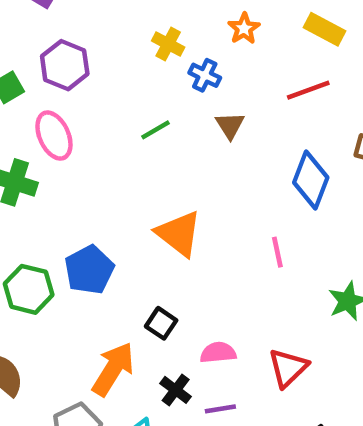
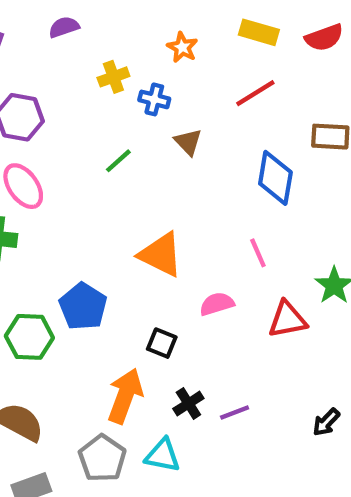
yellow cross: (168, 44) -> (113, 77), turned -36
pink semicircle: (218, 353) -> (217, 304), moved
red triangle: (288, 368) -> (287, 320), moved, turned 45
black cross: (176, 390) -> (188, 403), turned 32

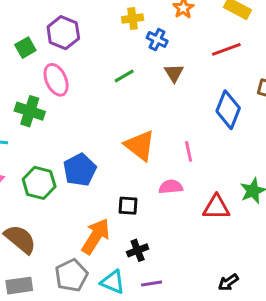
pink line: (258, 253) -> (189, 151), moved
black square: (162, 343) -> (128, 206), turned -30
purple line: (235, 413) -> (152, 284), moved

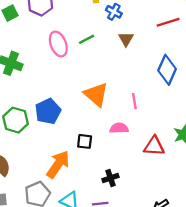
pink ellipse: (56, 80) -> (58, 44), moved
black cross: (138, 250) -> (110, 178), moved

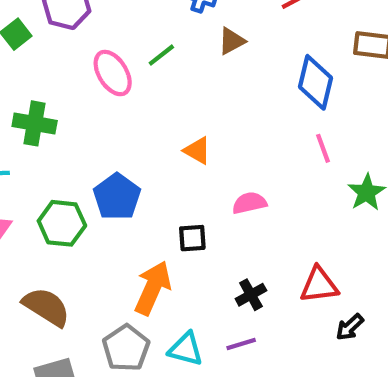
brown triangle: (126, 39) -> (232, 41), turned 42
orange triangle: (96, 95) -> (197, 151), size x0.6
pink line: (134, 101) -> (323, 148), moved
red triangle: (154, 146) -> (319, 285), moved

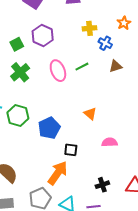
green cross: (35, 123) -> (20, 72), moved, turned 30
green hexagon: (62, 223) -> (18, 115), moved
black square: (192, 238) -> (71, 150), moved

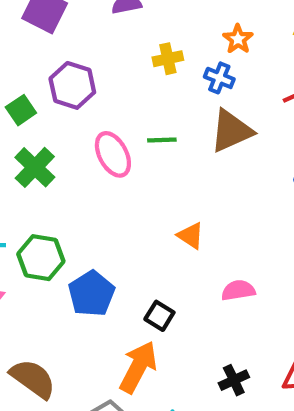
blue cross: (105, 43) -> (219, 78), moved
brown triangle: (115, 66) -> (231, 131), size x1.6
green line: (82, 67) -> (162, 140), turned 32
blue pentagon: (49, 128) -> (91, 294), moved
black square: (71, 150) -> (159, 316), turned 32

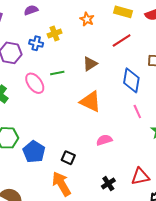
blue cross: (219, 78) -> (36, 43), moved
brown triangle: (231, 131) -> (90, 64), size x0.7
orange triangle: (191, 236) -> (91, 102), moved, size x1.6
orange arrow: (138, 367) -> (61, 184), turned -50

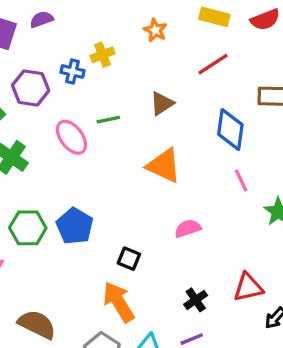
purple semicircle: (31, 10) -> (41, 19), moved
blue pentagon: (34, 152) -> (75, 226), moved

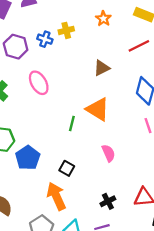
green line: (108, 120) -> (72, 124), moved, turned -72
blue pentagon: (75, 226) -> (28, 158), moved
pink semicircle: (188, 228) -> (108, 153), turned 78

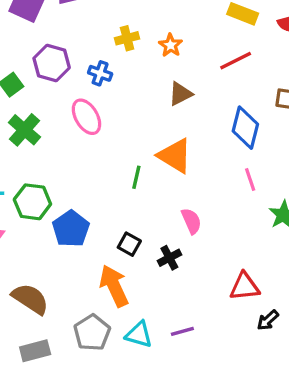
orange star: (103, 19) -> (171, 45), moved
blue cross: (45, 39) -> (100, 73), moved
black cross: (108, 201) -> (169, 258), moved

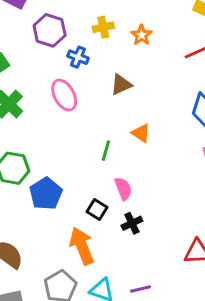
purple hexagon: (52, 63) -> (50, 30), moved
brown triangle: (180, 94) -> (121, 85), moved
orange triangle: (175, 156) -> (141, 133), size x0.6
pink semicircle: (191, 221) -> (123, 189), moved

